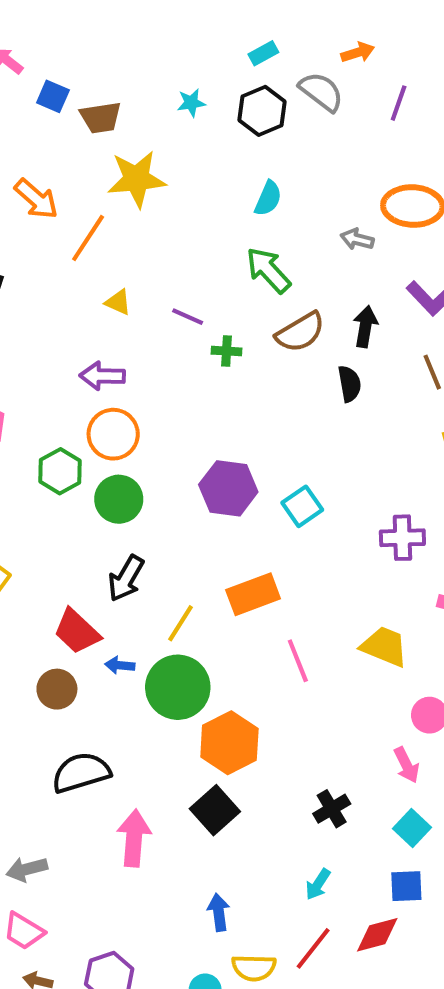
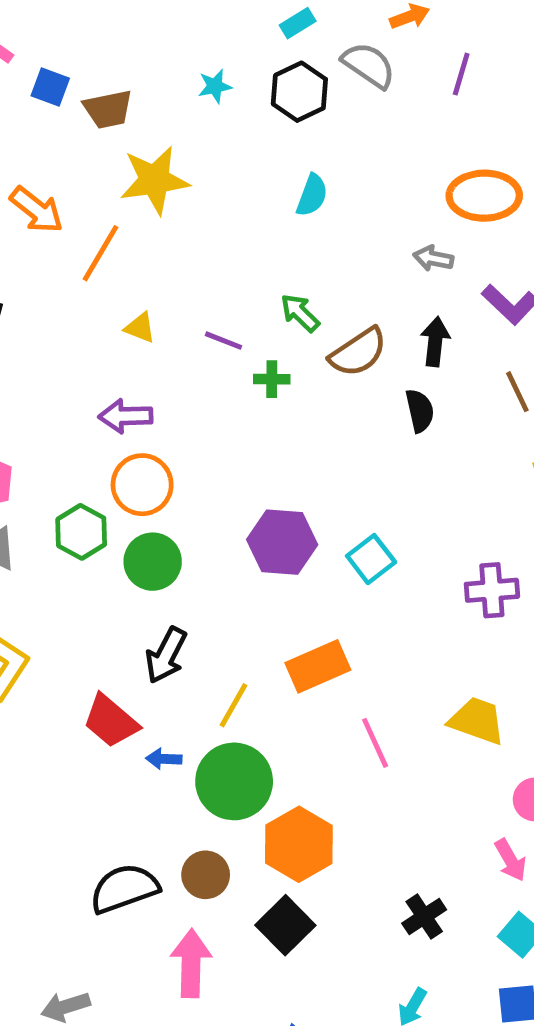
gray arrow: (357, 239) -> (433, 258), moved
green arrow: (268, 270) -> (300, 313), moved, size x0.7
brown circle: (57, 689) -> (206, 875), moved

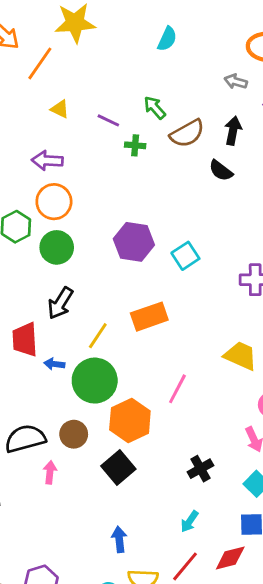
black semicircle: (420, 411) -> (221, 171), turned 135
red trapezoid: (111, 721) -> (25, 339), turned 42
pink line: (375, 743) -> (177, 389), moved, turned 48
pink arrow: (191, 963) -> (50, 472), moved, size x0.6

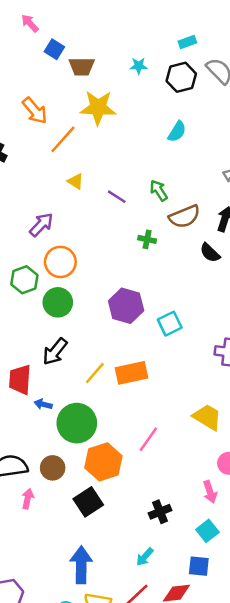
green cross: (135, 145) -> (147, 239), moved
purple arrow: (47, 161) -> (41, 225), moved, turned 124
yellow line: (98, 336) -> (95, 373), moved
blue arrow: (119, 539) -> (81, 565), size x1.6

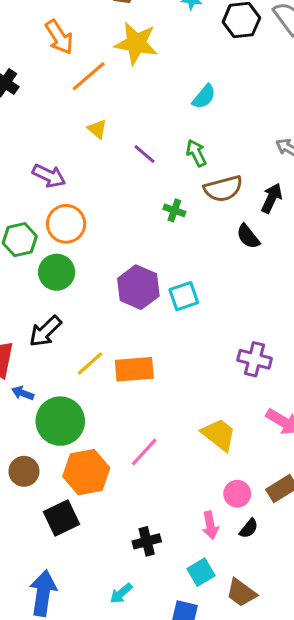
cyan semicircle: (177, 132) -> (204, 97), moved
purple arrow: (41, 225) -> (49, 176), turned 64
cyan square: (170, 324) -> (184, 296), moved

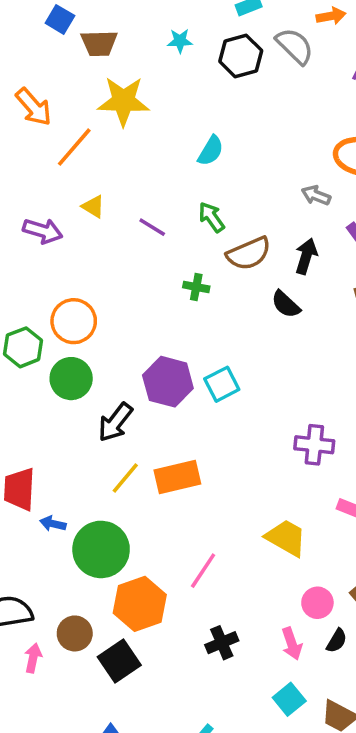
purple arrow: (49, 176) -> (43, 231), moved
black arrow: (45, 331) -> (115, 422), moved
brown circle: (24, 471) -> (75, 633), moved
black cross: (147, 541) -> (222, 643), moved

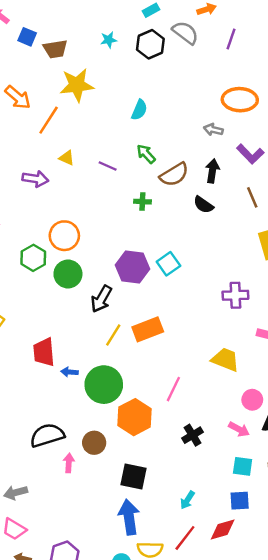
pink arrow: (292, 644) -> (239, 429), turned -35
black square: (119, 661) -> (134, 477), moved, turned -36
cyan square: (289, 699) -> (243, 466), turned -35

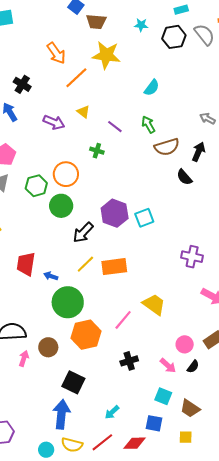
green cross: (142, 202) -> (97, 151), moved
yellow trapezoid: (225, 360) -> (154, 304), moved
blue arrow: (69, 372) -> (51, 276), moved

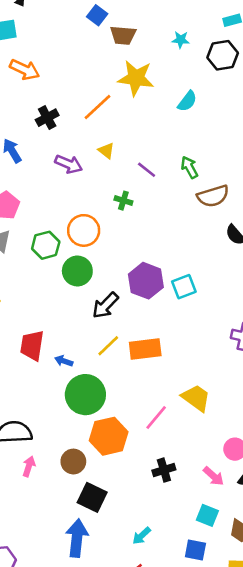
orange arrow: (56, 53) -> (25, 70), moved, turned -30
black cross: (22, 84) -> (47, 118), moved, turned 30
cyan semicircle: (152, 88) -> (187, 101), moved
brown circle: (48, 347) -> (73, 462), moved

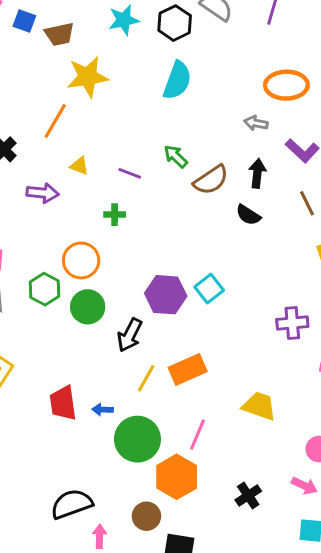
cyan star: (181, 40) -> (124, 20), size x1.5
cyan semicircle: (187, 101) -> (177, 80), moved, size x1.5
pink line: (156, 417) -> (198, 435), moved

